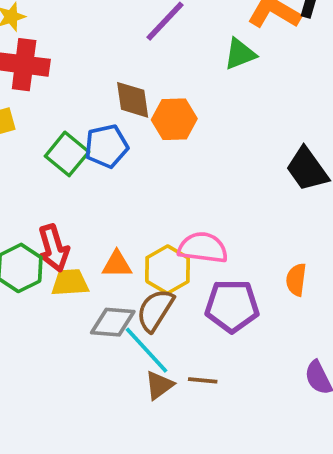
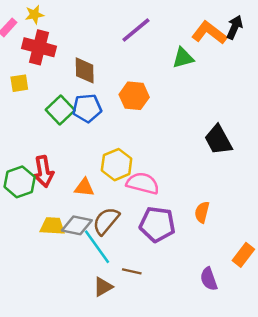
brown diamond: (133, 100) -> (85, 70), moved
yellow hexagon: (167, 270) -> (117, 165), moved
yellow trapezoid: (70, 283) -> (53, 226), moved
brown triangle: (159, 385) -> (103, 287), moved

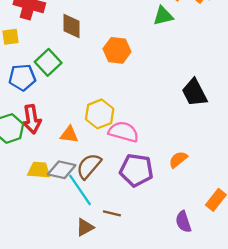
blue pentagon: (87, 108) -> (22, 77), moved
orange semicircle: (202, 212) -> (178, 160), turned 36

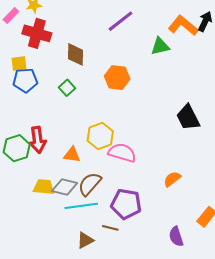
green square: (48, 62) -> (67, 88), moved, size x0.7
blue pentagon: (22, 77) -> (25, 80), moved
purple pentagon: (136, 170) -> (126, 204), moved
cyan line: (80, 190) -> (81, 206), turned -64

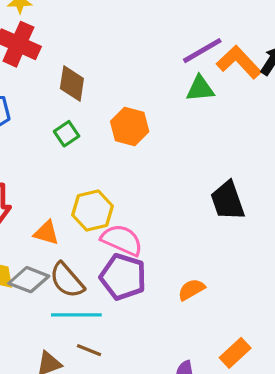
purple line: (120, 21) -> (202, 51), moved
green square: (67, 88) -> (67, 134), moved
brown semicircle: (90, 184) -> (67, 280), turned -90
purple pentagon: (126, 204) -> (123, 277), moved
cyan line: (81, 206) -> (76, 315), moved

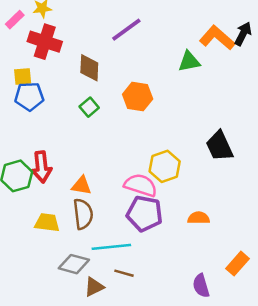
purple line: (202, 51) -> (126, 30), moved
yellow hexagon: (92, 211) -> (165, 166), moved
gray diamond: (29, 280) -> (74, 264), moved
brown semicircle: (67, 280) -> (83, 214), moved, turned -140
orange semicircle: (191, 290) -> (198, 218), turned 35

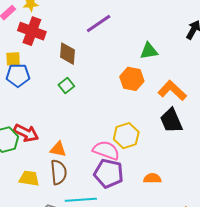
orange L-shape: (217, 38) -> (172, 91), moved
orange hexagon: (138, 97) -> (132, 79), moved
red arrow: (42, 167) -> (26, 133), turned -60

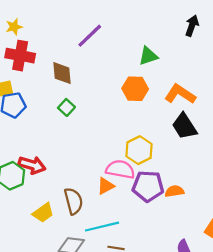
orange triangle: (58, 149) -> (106, 186), moved, turned -30
purple pentagon: (109, 174) -> (148, 186), moved
yellow trapezoid: (29, 178) -> (43, 213), turned 145

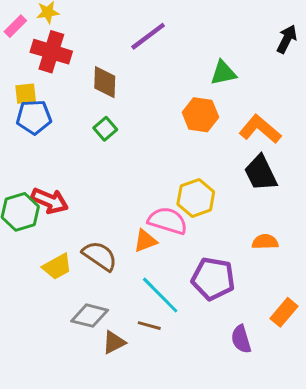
purple pentagon: (148, 186) -> (213, 279), moved
orange semicircle: (174, 191) -> (265, 242), moved
brown semicircle: (73, 201) -> (100, 256), turned -48
cyan line: (102, 227) -> (160, 295), moved, turned 52

